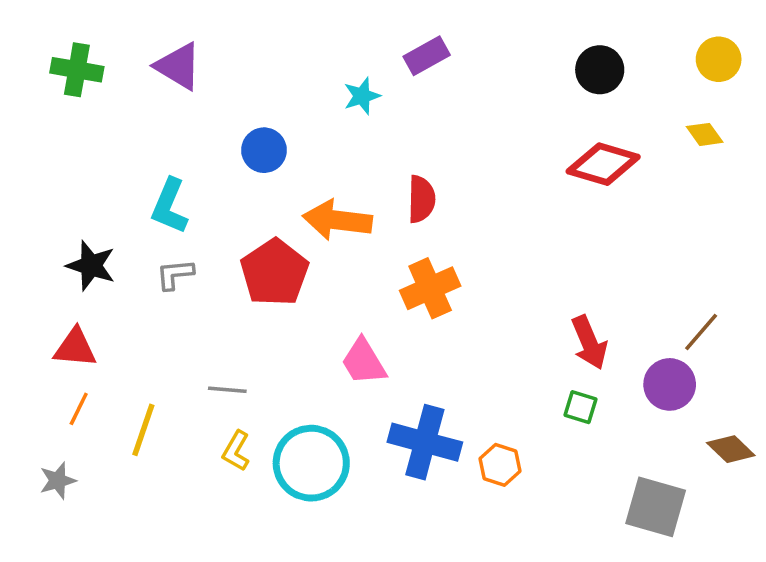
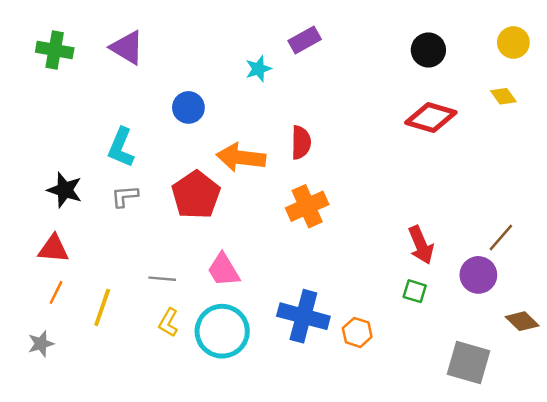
pink trapezoid: (364, 362) -> (223, 270), moved

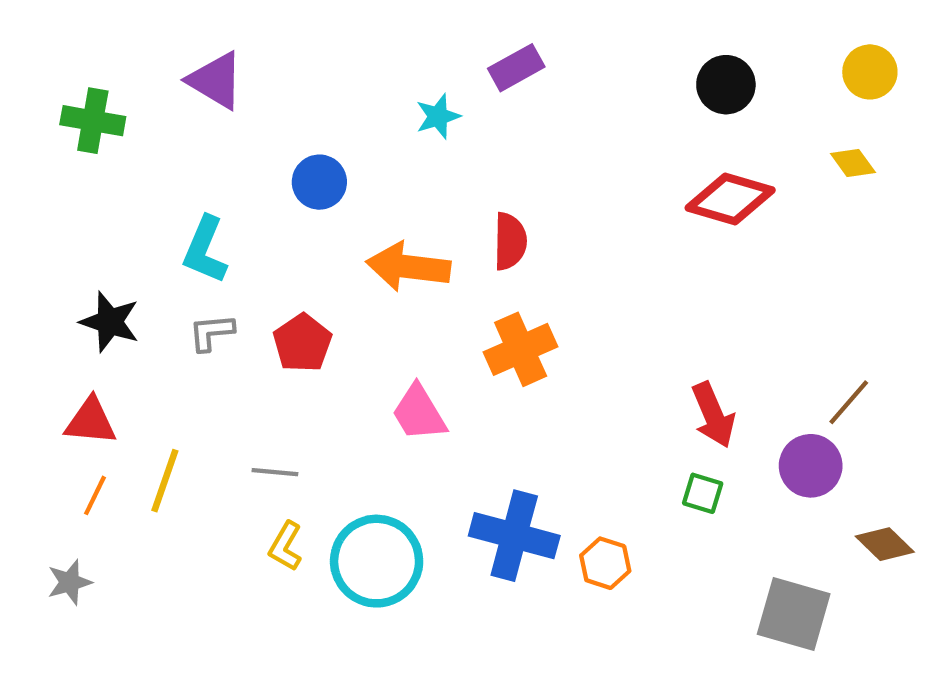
green cross: (55, 50) -> (93, 121), moved
red pentagon: (196, 195) -> (302, 343), moved, size x0.7
pink trapezoid: (223, 270) -> (419, 413), moved
yellow line: (102, 307) -> (165, 481), moved

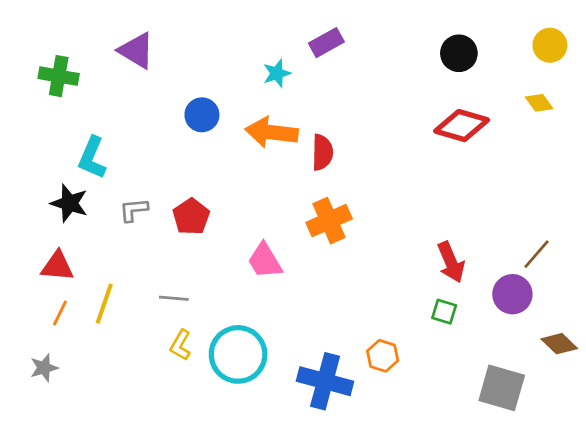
cyan L-shape: (205, 250) -> (92, 158), moved
orange arrow: (408, 267) -> (272, 132), moved
blue cross: (514, 536) -> (325, 381), moved

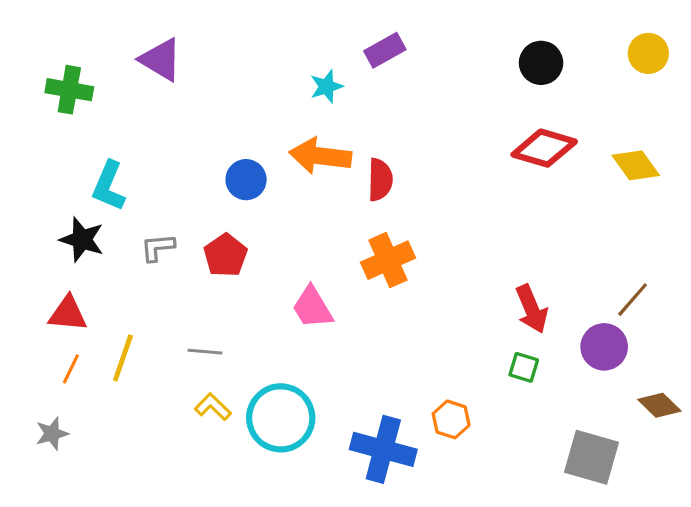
yellow diamond: (539, 103) -> (636, 165), moved, size x1.4
blue circle: (202, 115) -> (246, 180), moved
yellow L-shape: (180, 345) -> (213, 407), turned 104

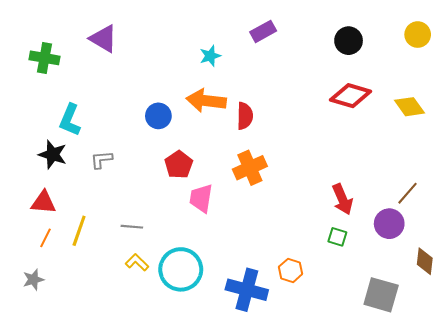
purple rectangle: (385, 50) -> (263, 31), moved
red pentagon: (226, 255) -> (179, 165), moved
pink trapezoid: (312, 307) -> (201, 198), turned 40
brown diamond: (659, 405) -> (425, 261), turned 52

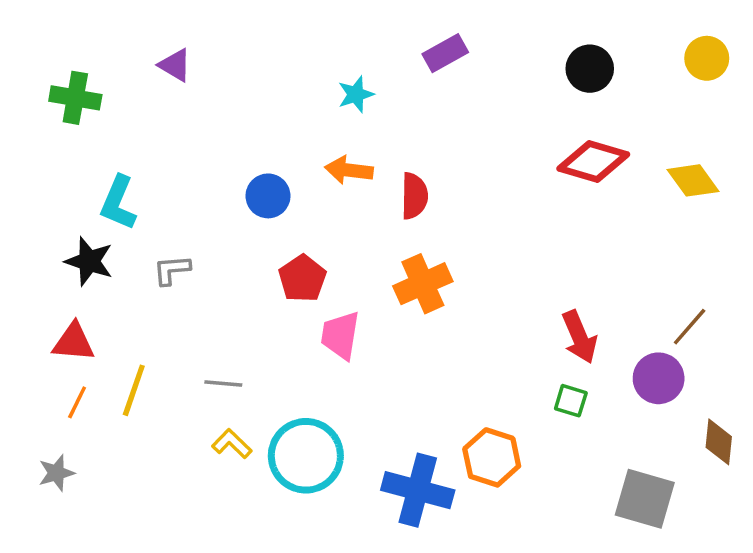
purple triangle: (103, 39) -> (175, 65), size x0.7
orange arrow: (206, 101) -> (349, 170), size x0.7
orange hexagon: (291, 270) -> (492, 457), size x1.4

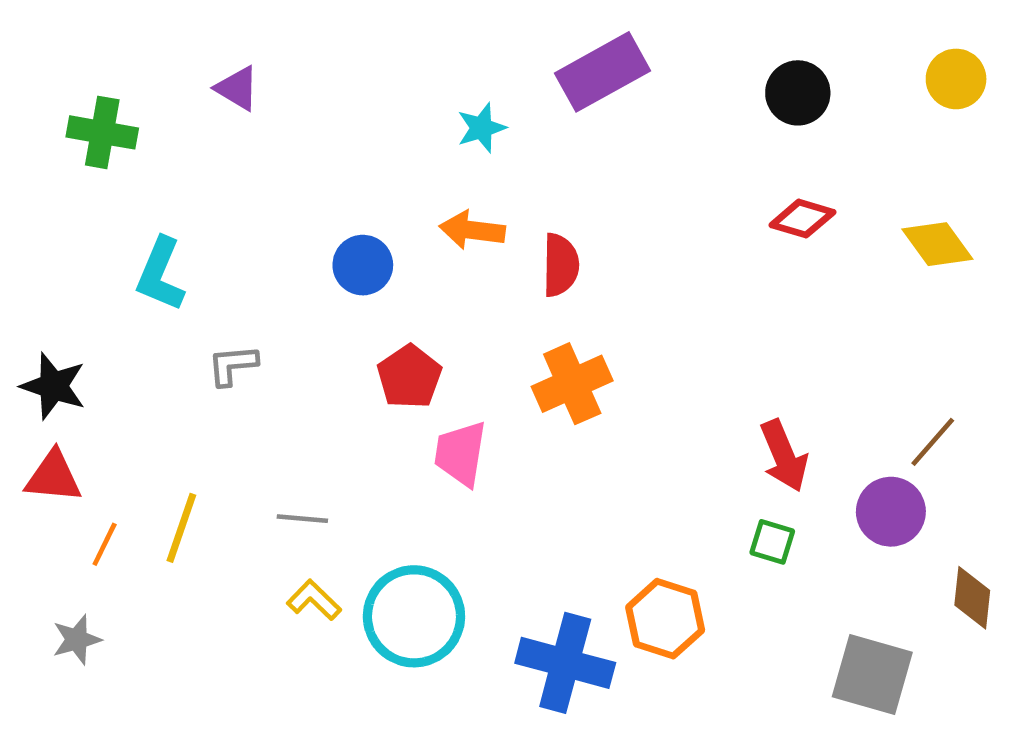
purple rectangle: (445, 53) -> (602, 72), size x1.5
red diamond: (593, 162) -> (802, 219), size x0.7
black star: (89, 261) -> (53, 386), moved
red triangle: (74, 342) -> (53, 477), moved

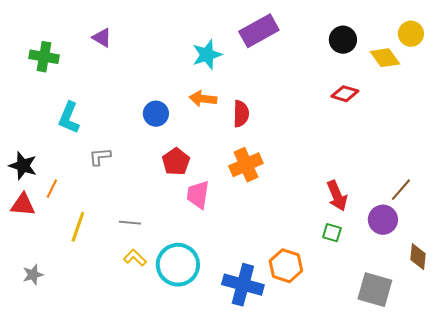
cyan star: (481, 128) -> (207, 55), size x1.4
yellow diamond: (937, 244) -> (385, 58), moved
orange line: (105, 544) -> (52, 189), moved

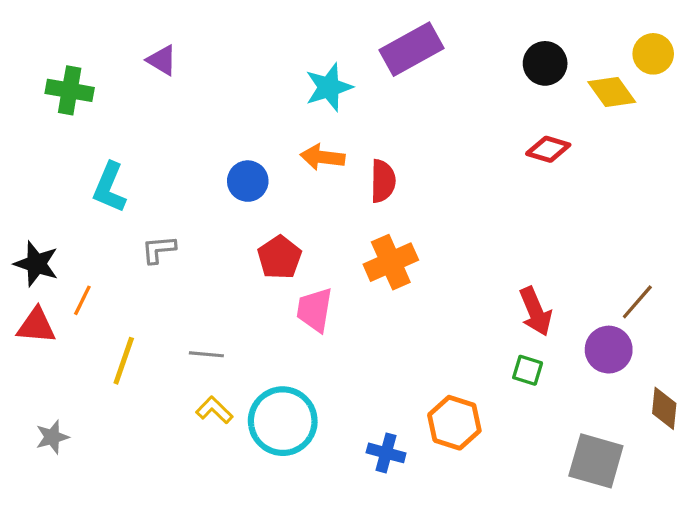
blue cross: (243, 285) -> (386, 453), size x0.6

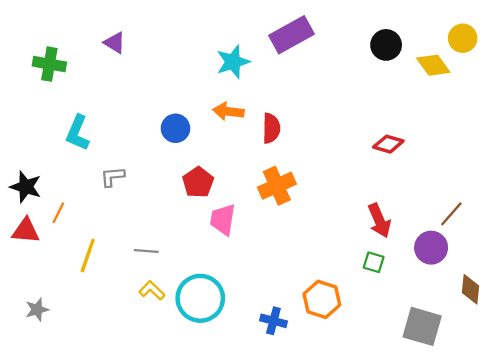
red diamond: (548, 149) -> (388, 144), moved

